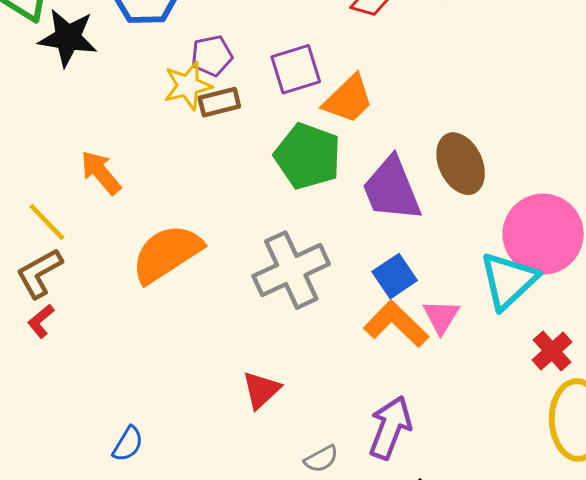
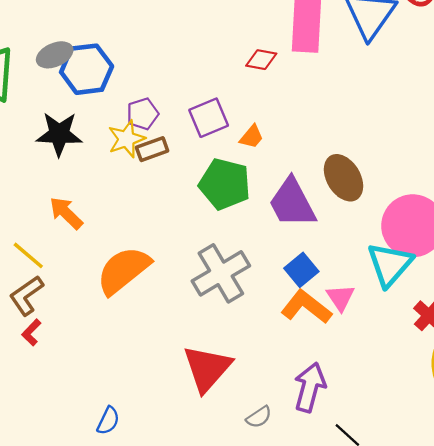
black star: (68, 38) -> (59, 134), moved
orange trapezoid: (348, 99) -> (252, 137), size x0.6
red triangle: (261, 390) -> (207, 368), size x1.6

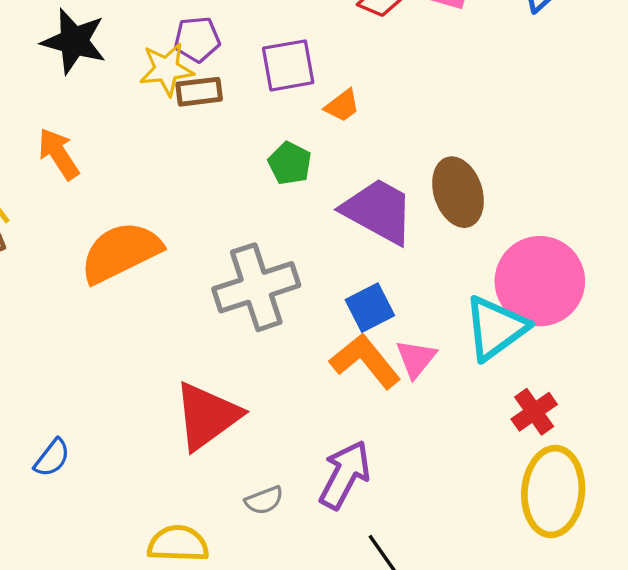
green pentagon: (225, 184) -> (290, 163), size x0.6
purple trapezoid: (292, 203) -> (378, 211), turned 134

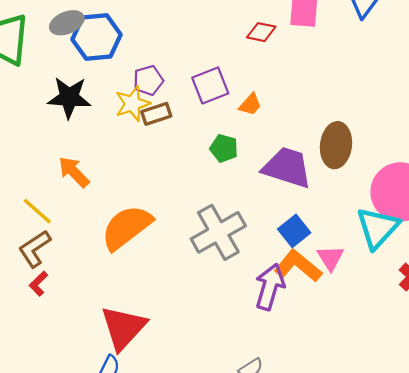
brown ellipse: (458, 192) -> (336, 145), turned 36
red triangle: (207, 416) -> (123, 328), moved
purple arrow: (345, 475) -> (270, 287), moved

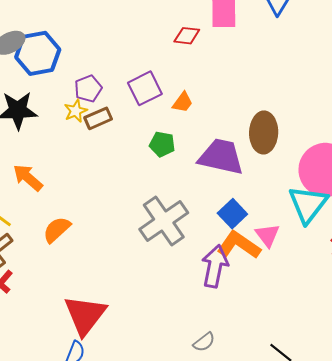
yellow star: (132, 104) -> (76, 111), size x0.7
orange semicircle: (127, 227) -> (57, 230), moved, size x0.6

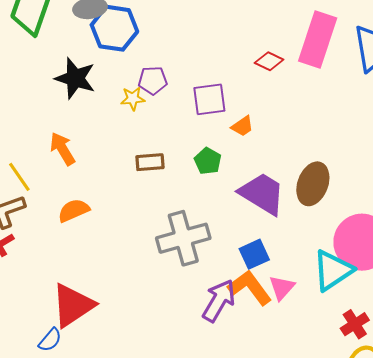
brown rectangle: (98, 118) -> (150, 162), moved

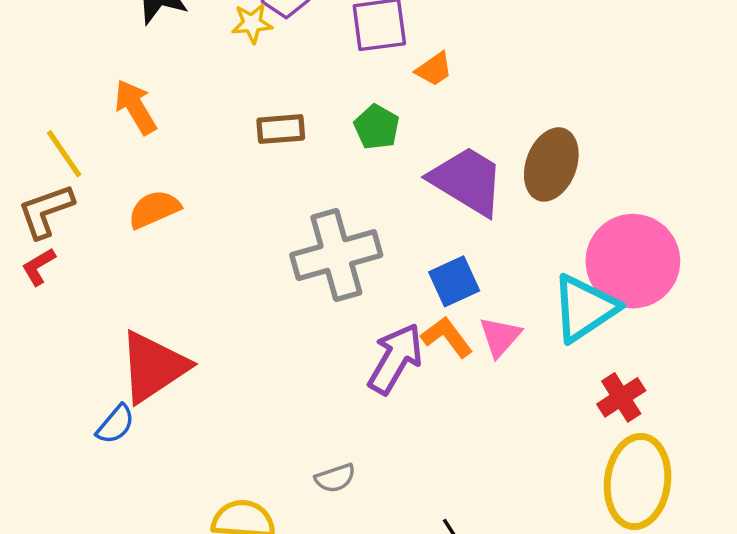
orange L-shape: (250, 288) -> (447, 337), size x0.7

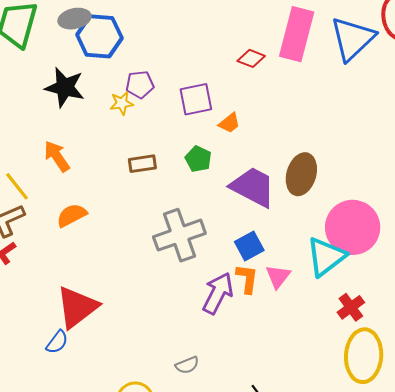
orange L-shape: (447, 337) -> (247, 279), turned 48

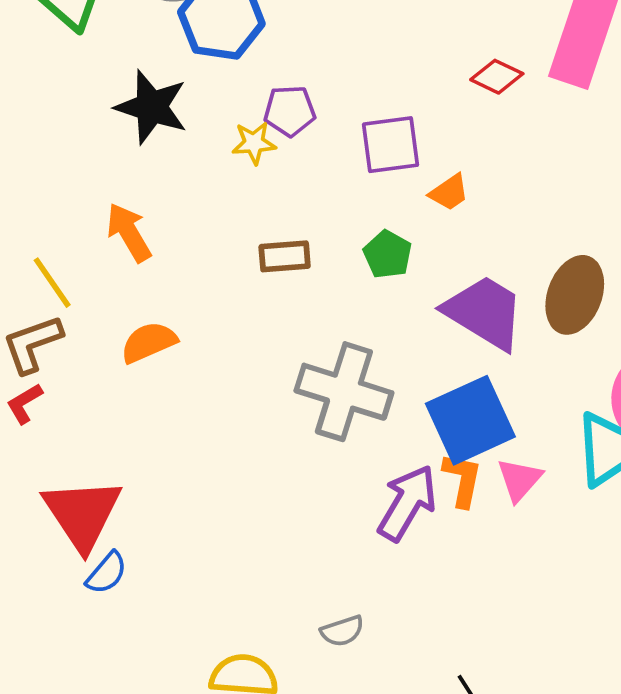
gray cross: (179, 235) -> (344, 392), turned 33
blue square: (249, 246) -> (470, 420), size x1.6
red triangle: (77, 307) -> (82, 514), moved, turned -30

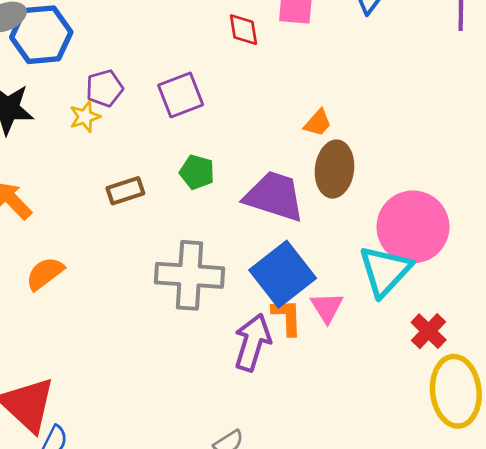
red diamond: (497, 77) -> (243, 30), turned 69
orange trapezoid: (449, 192) -> (318, 123), moved

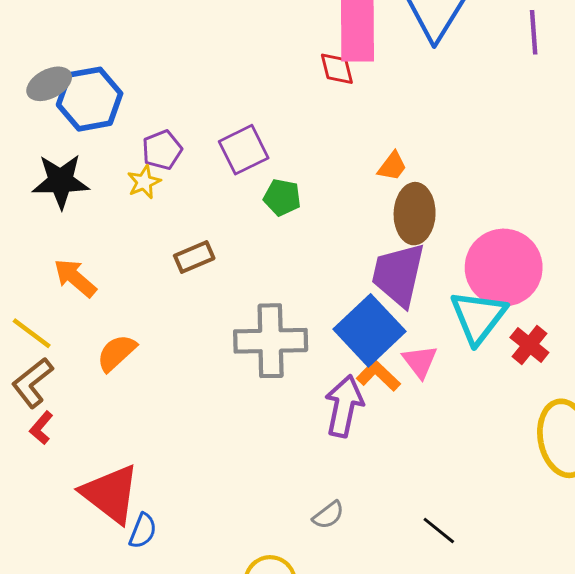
red diamond: (243, 30) -> (337, 69), moved
green pentagon: (197, 172) -> (282, 197), moved
purple trapezoid: (274, 196) -> (398, 275), moved, turned -90
orange L-shape: (287, 317) -> (378, 376), turned -39
red cross: (429, 331) -> (529, 345), moved

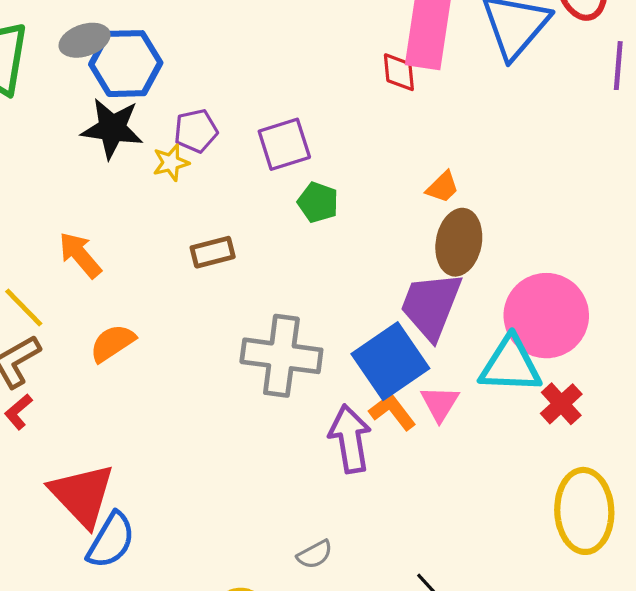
black star: (61, 181) -> (112, 128), moved
cyan triangle: (478, 317) -> (510, 365), turned 46
purple arrow: (344, 406) -> (350, 439), turned -30
blue semicircle: (143, 531) -> (111, 540), size x1.5

